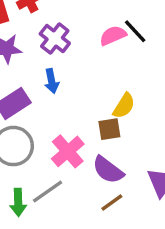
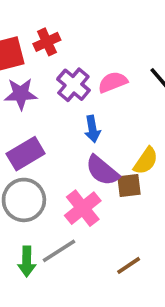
pink semicircle: (113, 36) -> (113, 82), moved
blue arrow: (52, 81) -> (92, 129), moved
purple semicircle: (108, 170) -> (102, 171), moved

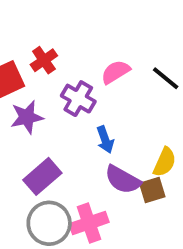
pink semicircle: (113, 82) -> (115, 72), moved
pink cross: (83, 208) -> (89, 223), moved, turned 30

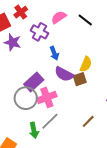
purple star: (27, 117) -> (13, 42), turned 30
purple rectangle: (42, 176) -> (34, 82), moved

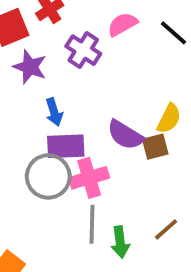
blue arrow: (54, 53) -> (54, 112), moved
purple rectangle: (34, 82) -> (66, 146), turned 36
gray line: (50, 121) -> (92, 224), turned -48
green arrow: (34, 130) -> (120, 242), moved

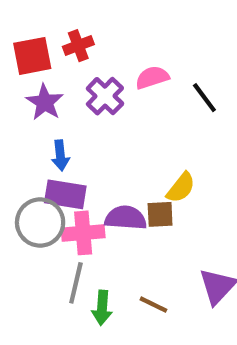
purple semicircle: (125, 135) -> (126, 218), moved, turned 141
brown line: (166, 229) -> (153, 305), turned 56

